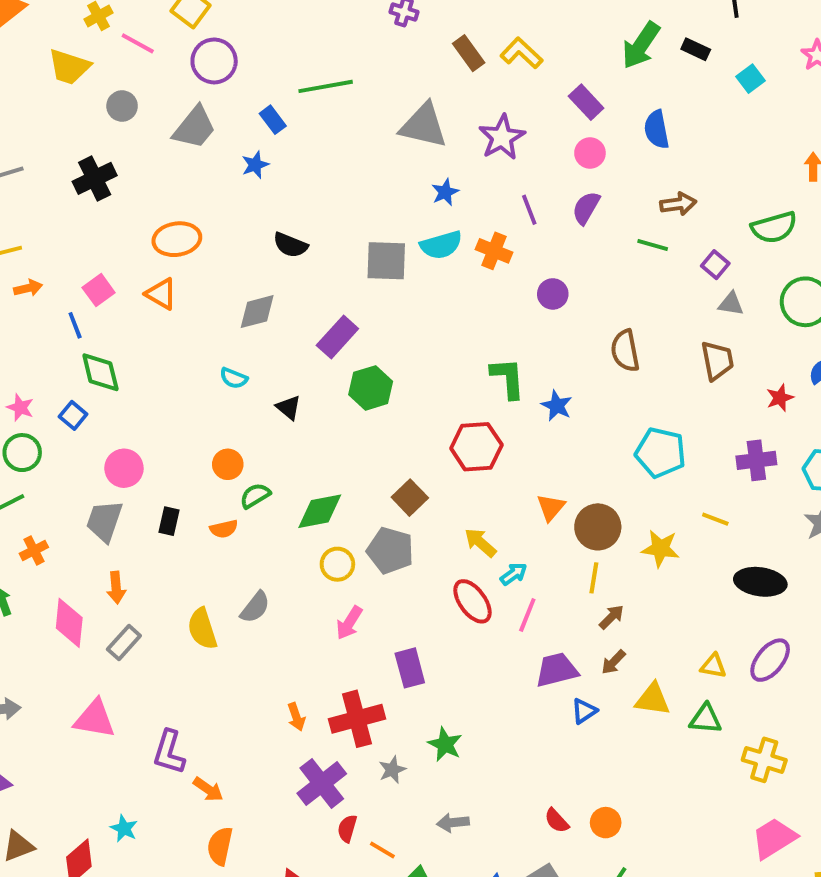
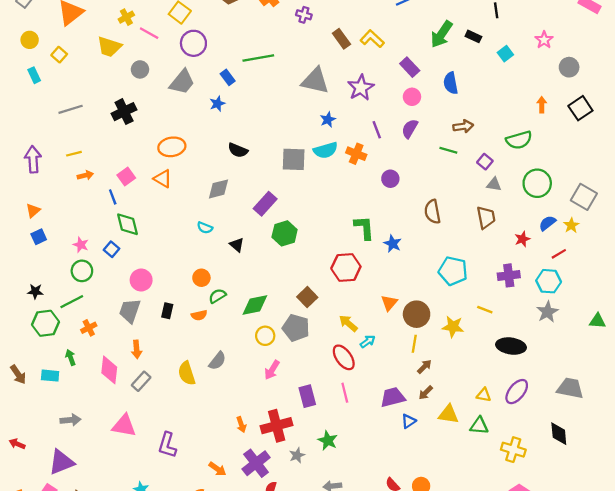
pink line: (527, 615) -> (345, 393), moved, turned -36
orange arrow: (208, 789) -> (217, 469), moved

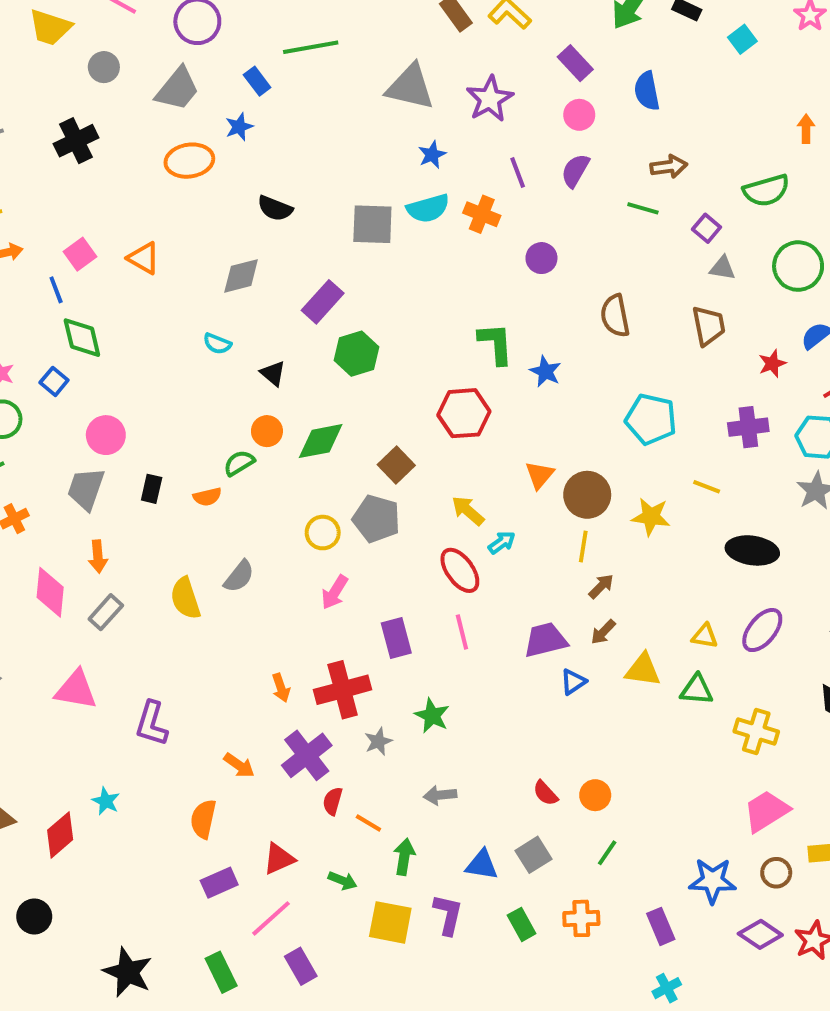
orange ellipse: (172, 147) -> (189, 161), moved
orange circle: (201, 278) -> (267, 431), moved
green diamond: (255, 305) -> (321, 441), moved

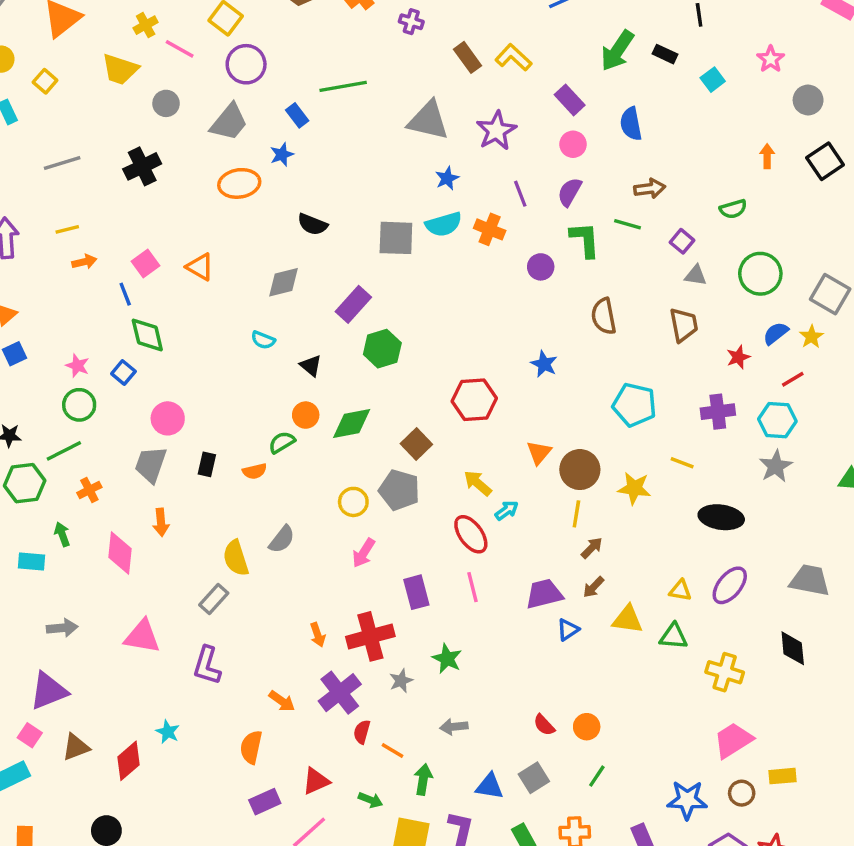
green semicircle: (766, 190) -> (733, 209), size x0.7
green L-shape: (496, 344) -> (585, 240), moved
gray rectangle: (106, 612) -> (214, 599), moved

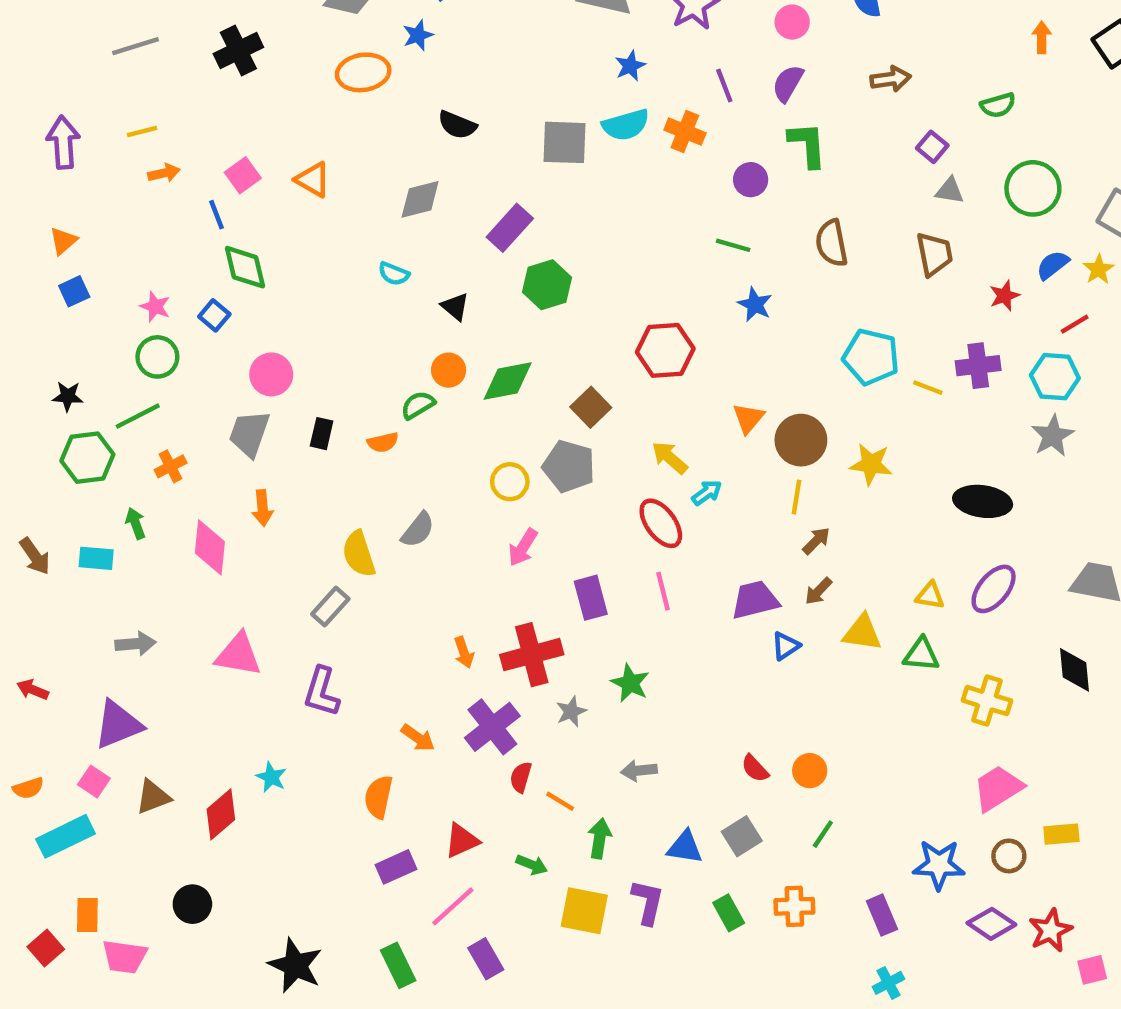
green line: (628, 224) -> (733, 245), moved
yellow line: (682, 463) -> (928, 388), moved

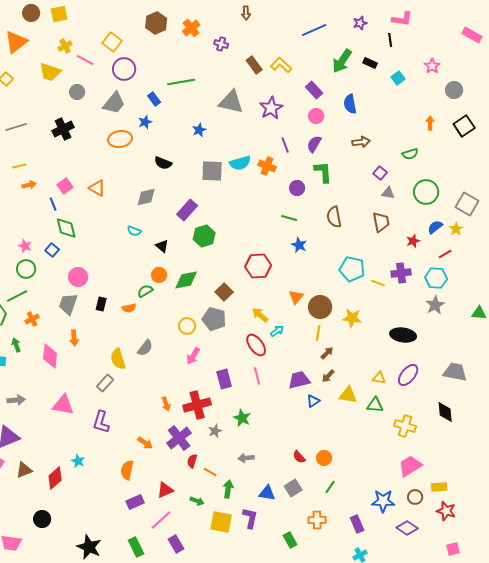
blue star: (630, 66) -> (199, 130), moved
green rectangle: (729, 913) -> (290, 540), moved
red star: (1050, 930) -> (446, 511), moved, turned -30

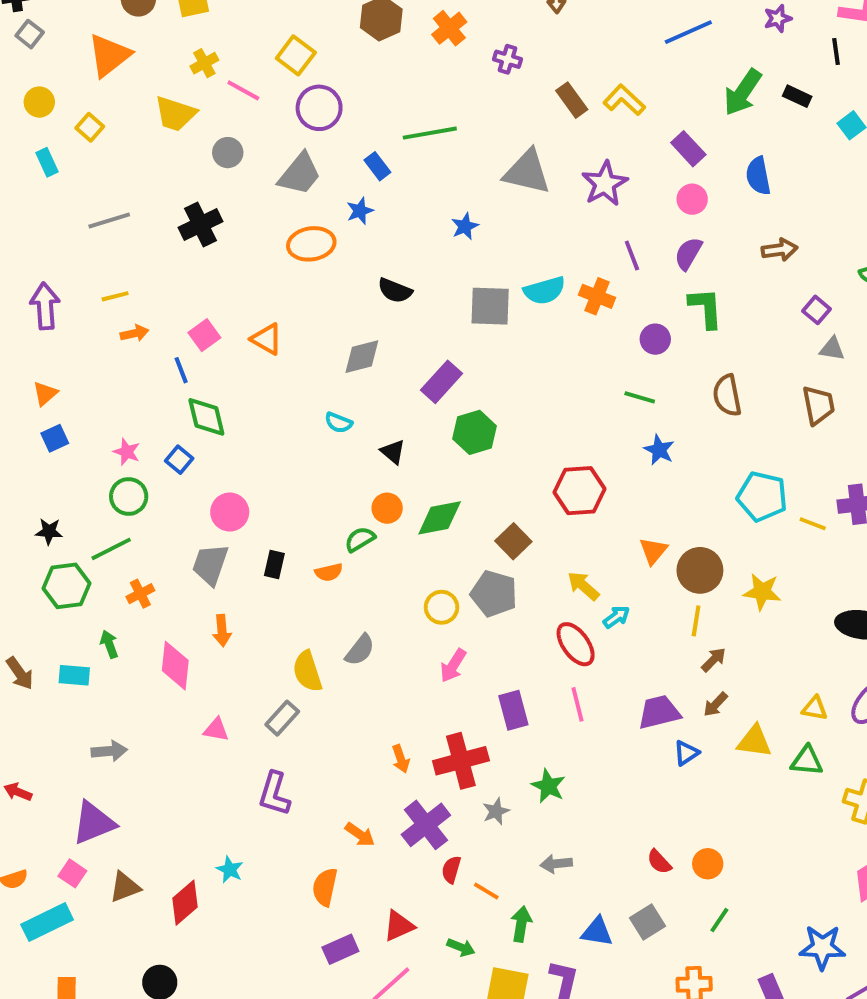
pink triangle: (63, 405) -> (216, 730), moved, size x0.6

